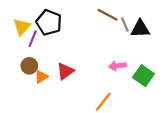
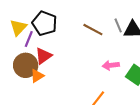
brown line: (108, 15) -> (93, 30), moved
brown circle: (29, 66) -> (26, 65), size x1.5
red triangle: (65, 71) -> (43, 56), moved

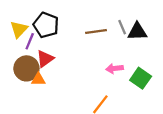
brown line: (93, 30) -> (96, 32), turned -36
orange triangle: (37, 76) -> (38, 79), turned 32

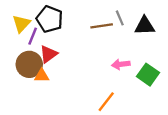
gray line: (122, 27) -> (120, 18), moved

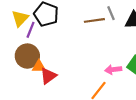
red triangle: (48, 54) -> (48, 76), moved
pink arrow: (121, 64) -> (113, 70), moved

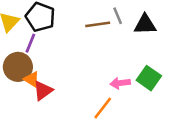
purple line: (30, 30) -> (30, 43), moved
orange triangle: (39, 66) -> (32, 79), turned 32

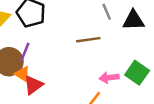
brown line: (98, 24) -> (88, 40), moved
purple line: (30, 43) -> (25, 52), moved

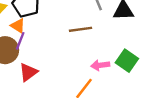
orange triangle: (22, 74) -> (18, 26), moved

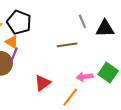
red triangle: (28, 72) -> (43, 83), moved

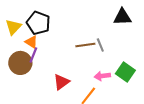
gray line: (82, 21) -> (100, 45), moved
black triangle: (105, 29) -> (122, 17), moved

